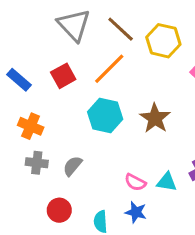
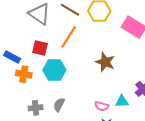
red square: (63, 76) -> (40, 48), turned -35
cyan hexagon: (105, 115) -> (54, 70), moved
orange cross: (31, 126) -> (24, 74), moved

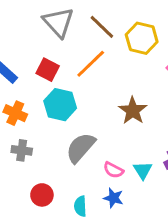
orange cross: (24, 74) -> (15, 113), moved
cyan triangle: (122, 101) -> (143, 170), turned 48
gray semicircle: (59, 105) -> (81, 148), moved, size x1.6

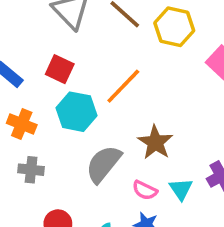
orange line: (91, 64) -> (123, 86), moved
brown star: (133, 111) -> (155, 142), moved

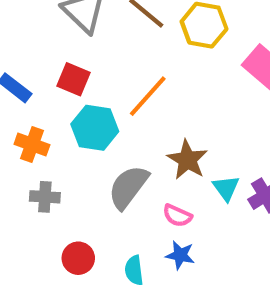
cyan triangle: (181, 189) -> (226, 188), moved

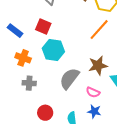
orange line: (148, 96) -> (99, 30), moved
brown star: (187, 160) -> (98, 66), turned 30

